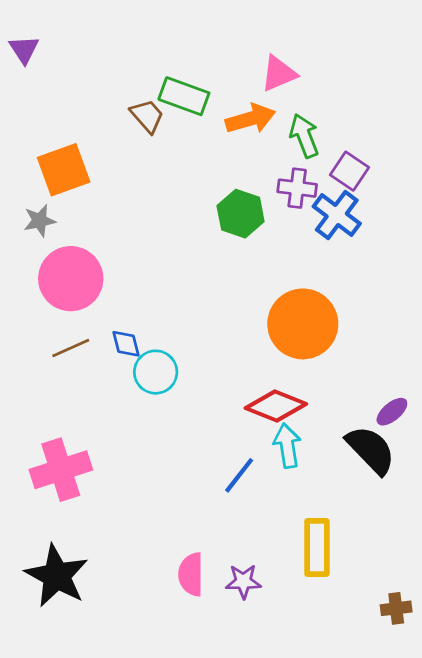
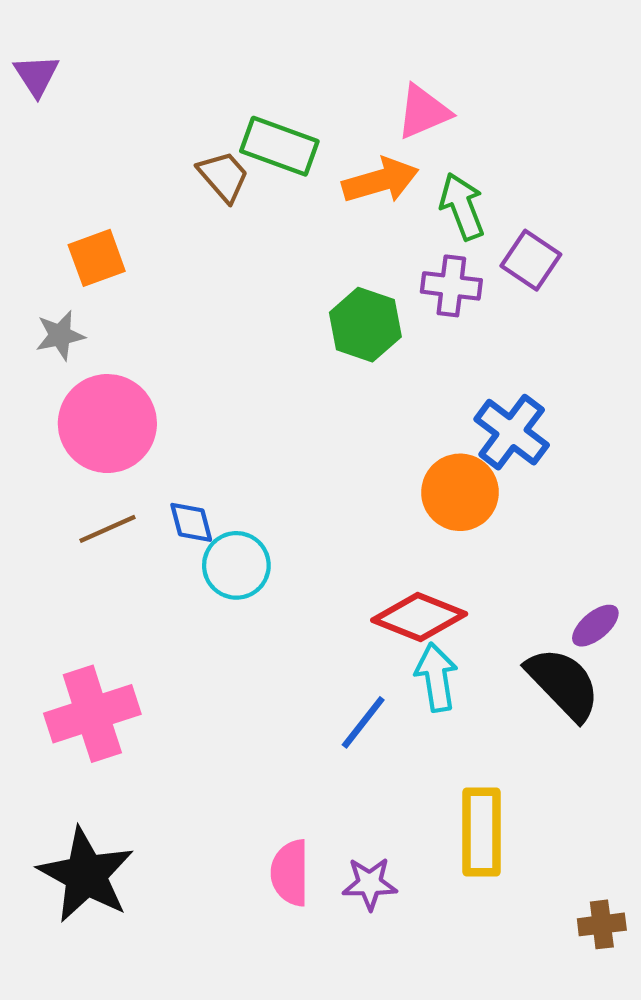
orange square: (64, 170) -> (97, 258), size x0.7
blue cross: (337, 215) -> (512, 432), moved
orange circle: (303, 324) -> (460, 492), size x0.7

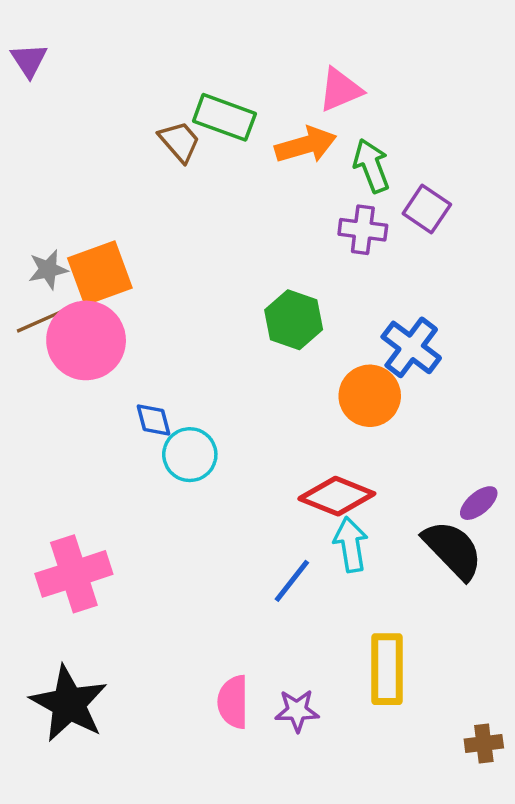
orange square: (97, 258) -> (100, 273), moved, size x1.4
green hexagon: (365, 325) -> (294, 320), moved
brown line: (107, 529) -> (39, 321), moved

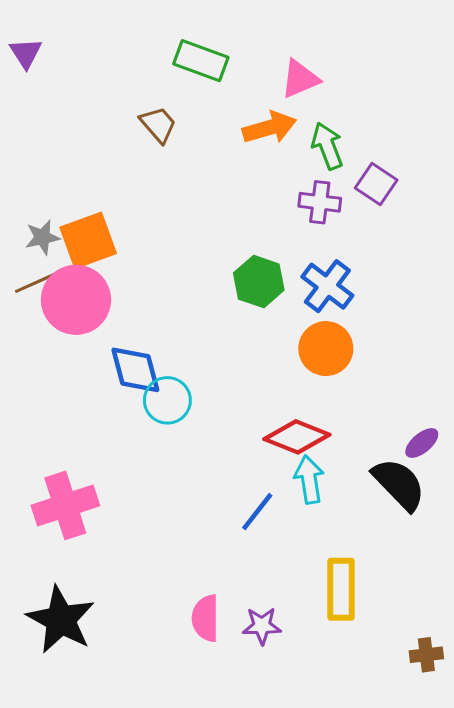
green rectangle: (224, 117) -> (201, 61), moved
blue cross: (411, 347) -> (327, 286), moved
blue diamond: (153, 420) -> (135, 370), size x1.6

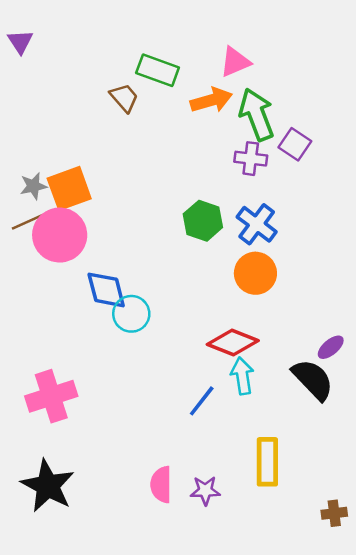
green rectangle: (201, 61) -> (158, 70), moved
green arrow: (327, 146) -> (257, 114), size x1.4

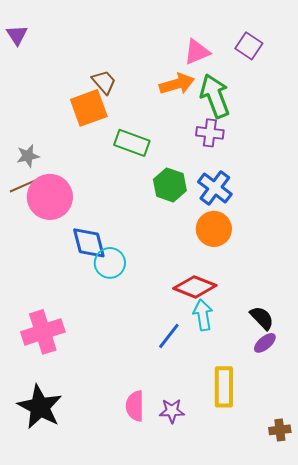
green rectangle: (158, 70) -> (132, 143), moved
purple square: (295, 144) -> (249, 46), moved
orange square: (69, 188) -> (89, 108), moved
purple ellipse: (331, 347) -> (265, 343), moved
black semicircle: (313, 379) -> (262, 318), size x0.7

